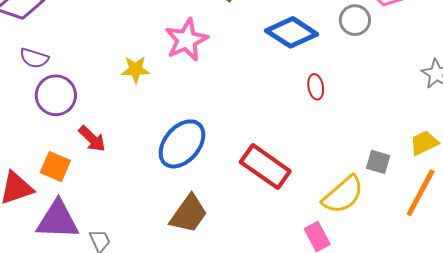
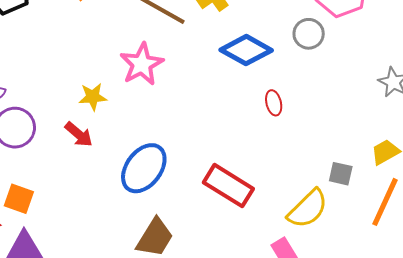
red arrow: (92, 139) -> (79, 134), moved

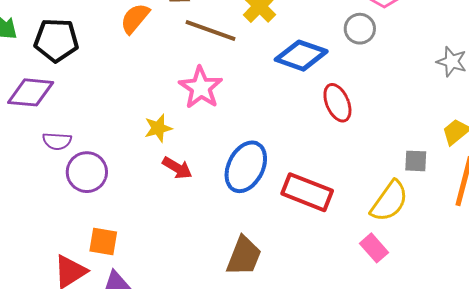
red ellipse: (274, 103) -> (337, 103), size x1.5
red arrow: (79, 134) -> (177, 168), moved
blue ellipse: (144, 168) -> (246, 167), moved

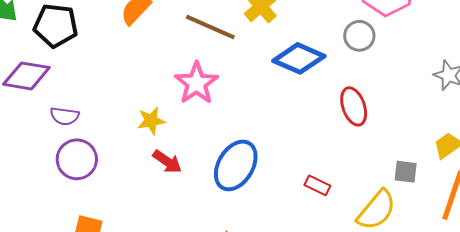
red ellipse: (337, 103) -> (354, 106), moved
purple semicircle: (57, 141) -> (65, 116), moved
red rectangle: (307, 192) -> (317, 185), moved, size x0.5

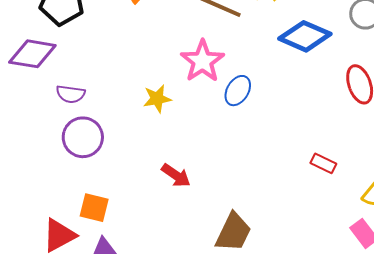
red arrow: (167, 162) -> (176, 175), moved
blue ellipse: (236, 165) -> (238, 91), moved, size x0.6

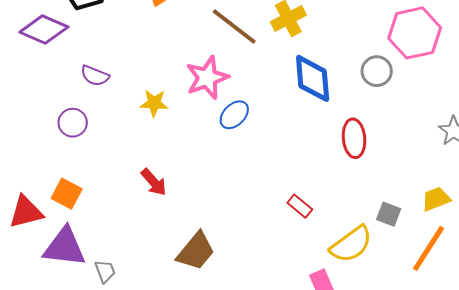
blue diamond: (305, 36) -> (313, 78), turned 48
purple semicircle: (71, 94) -> (95, 76), moved
purple circle: (83, 137) -> (73, 123), size x0.7

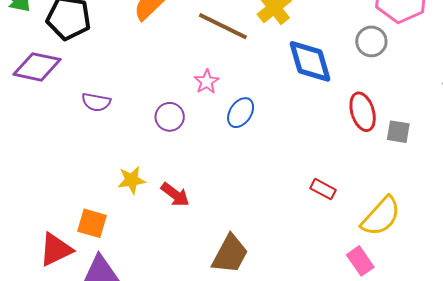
pink star: (207, 78) -> (207, 82), size x0.6
yellow star: (154, 103) -> (132, 180), moved
purple circle: (73, 123) -> (170, 117), moved
gray square: (389, 214) -> (398, 132), moved

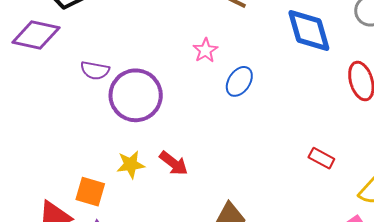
purple circle: (170, 117) -> (136, 95), moved, size x1.8
yellow star: (132, 180) -> (131, 164), moved

